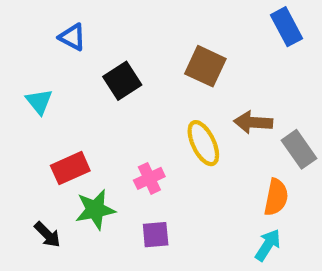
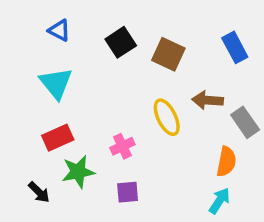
blue rectangle: (286, 27) -> (235, 47), moved
black square: (122, 81) -> (121, 42), moved
cyan triangle: (39, 102) -> (56, 83), moved, size x1.5

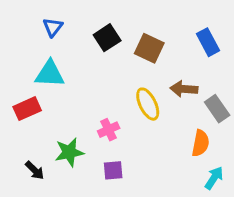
blue triangle: (59, 30) -> (53, 27), turned 40
cyan triangle: (56, 83) -> (50, 74), turned -48
red rectangle: (58, 138) -> (27, 109), moved
cyan arrow: (219, 201) -> (214, 178), moved

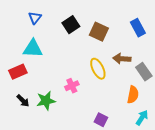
black arrow: (35, 170) -> (23, 101), moved
purple square: (113, 170) -> (101, 120), moved, turned 32

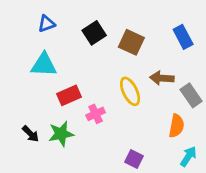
blue triangle: (35, 18) -> (46, 24), turned 32
red rectangle: (18, 72) -> (69, 95), moved

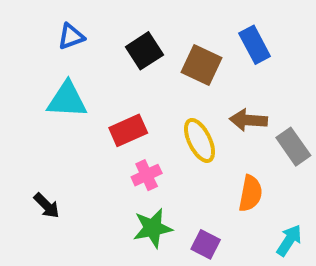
blue rectangle: (183, 37) -> (255, 45), moved
red rectangle: (69, 95) -> (128, 130), moved
orange semicircle: (176, 126) -> (250, 193), moved
green star: (61, 134) -> (153, 228), moved

